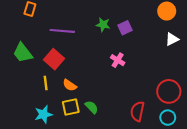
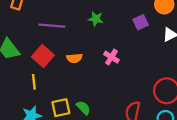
purple square: (125, 28) -> (141, 22), moved
orange semicircle: (70, 85) -> (74, 58), moved, turned -40

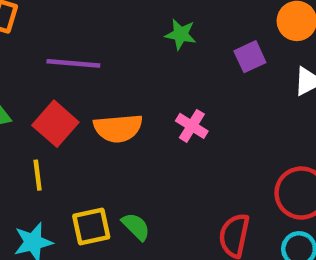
green star: (96, 19) -> (181, 34), moved
orange semicircle: (74, 58) -> (118, 128), size x1.5

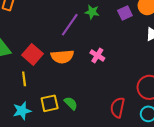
purple square: (250, 57) -> (125, 13), moved
purple line: (73, 63) -> (70, 25), moved, turned -60

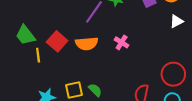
yellow line: (24, 79) -> (38, 55), moved

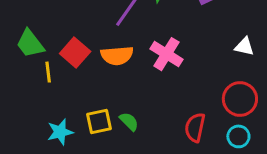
white triangle: (177, 21) -> (244, 47), moved, turned 40
pink cross: (122, 42) -> (167, 54), size x1.5

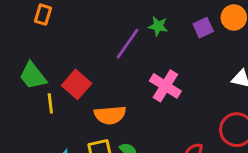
orange semicircle: (117, 56) -> (110, 115), moved

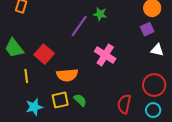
purple square: (203, 28) -> (147, 29), moved
yellow line: (50, 103) -> (26, 76), moved

